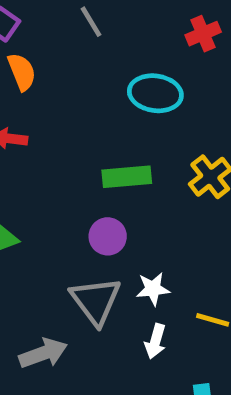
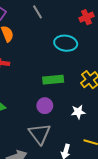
white star: (153, 289) -> (78, 112), moved

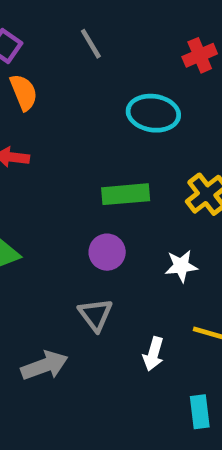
gray triangle: (40, 134) -> (95, 315), size x0.7

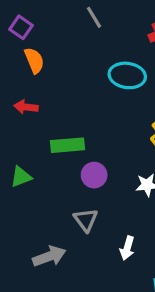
gray line: (91, 44) -> (94, 17), moved
green rectangle: (126, 194) -> (67, 145), moved

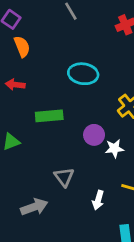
cyan ellipse: (127, 75) -> (83, 74), moved
purple circle: (94, 175) -> (94, 135), moved

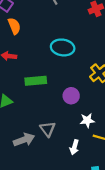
white star: (114, 148) -> (87, 120), moved
gray arrow: (34, 207) -> (24, 140), moved

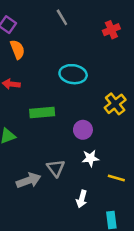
white star: (87, 120) -> (90, 158), moved
white arrow: (74, 147) -> (82, 199), moved

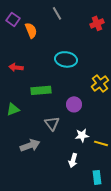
orange semicircle: (17, 49) -> (31, 30), moved
white star: (90, 158) -> (82, 135), moved
gray triangle: (56, 168) -> (52, 123), moved

